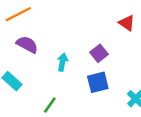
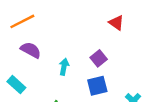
red triangle: (127, 23) -> (116, 23), moved

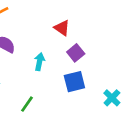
red triangle: (116, 23) -> (62, 28), moved

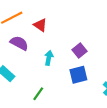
red triangle: (62, 28) -> (40, 25), moved

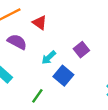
cyan arrow: (49, 58) -> (49, 58), turned -144
blue square: (78, 75) -> (63, 76), moved, turned -36

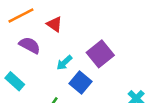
purple square: (81, 50) -> (100, 54), size x1.5

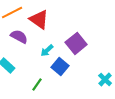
red triangle: (54, 24) -> (39, 19), size x1.5

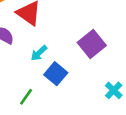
purple square: (76, 43) -> (92, 44), moved

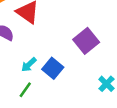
cyan arrow: (39, 53) -> (29, 65), moved

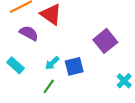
blue square: (53, 68) -> (74, 66), turned 36

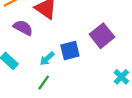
blue square: (74, 66) -> (70, 51), moved

